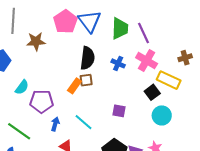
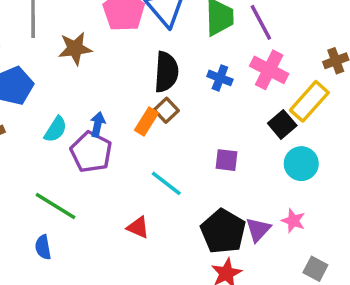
brown square: (86, 80) -> (166, 110), turned -32
yellow rectangle: (169, 80) -> (309, 101), turned -70
purple pentagon: (42, 101) -> (91, 152), turned 30
blue arrow: (55, 124) -> (98, 124), moved

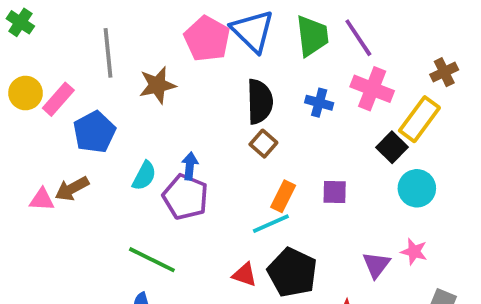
orange rectangle: (147, 121) -> (283, 196), moved
cyan line: (166, 183) -> (271, 224), turned -56
black pentagon: (223, 231) -> (292, 272), moved

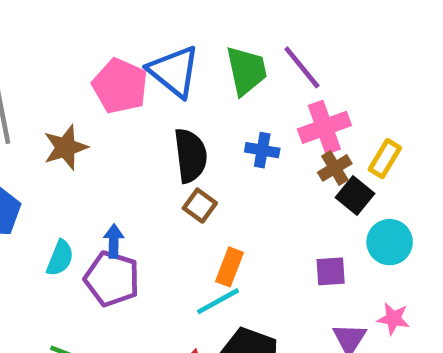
brown cross: (444, 72) -> (335, 168), moved
pink cross: (372, 89) -> (324, 127), turned -36
yellow rectangle: (419, 119) -> (385, 159), size x0.7
purple square: (335, 192) -> (331, 271), moved

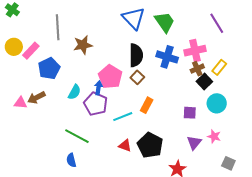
purple line: (302, 67) -> (217, 23), moved
green trapezoid: (246, 71) -> (165, 22), turned -30
pink pentagon: (120, 86) -> (110, 77), moved
blue cross: (262, 150) -> (167, 57), size x1.5
cyan line: (218, 301) -> (123, 117), moved

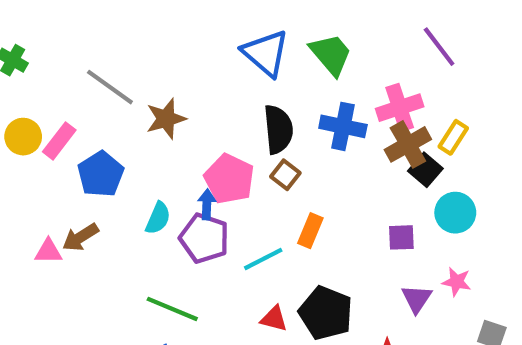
gray line: (58, 27) -> (110, 87), turned -45
brown cross: (197, 69) -> (408, 144), size x1.5

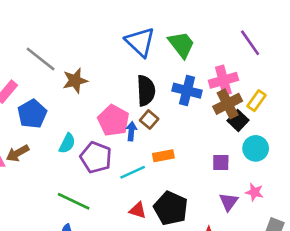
blue arrow: (207, 204) -> (131, 131), moved
orange rectangle: (310, 231) -> (163, 156), turned 54

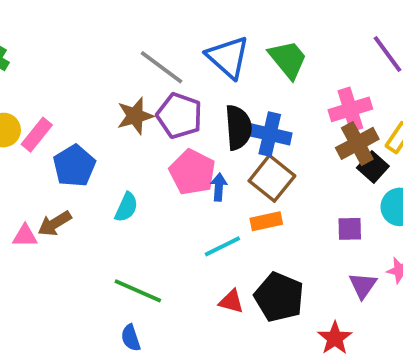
gray line: (41, 59) -> (161, 67), moved
blue cross: (187, 91) -> (270, 134), moved
brown square: (149, 120) -> (272, 178), moved, size x1.6
purple pentagon: (96, 157) -> (179, 116), moved

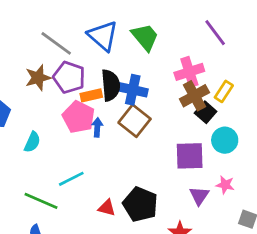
orange rectangle: (266, 221) -> (91, 95), moved
purple square: (350, 229) -> (190, 156), size x1.6
cyan line: (222, 246) -> (71, 179), moved

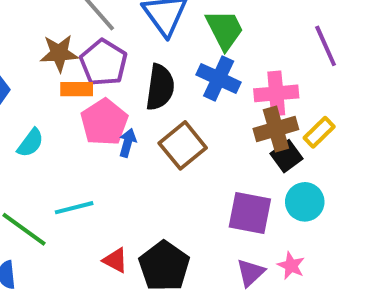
blue cross: (133, 90) -> (219, 78), moved
orange rectangle: (91, 95) -> (77, 89), moved

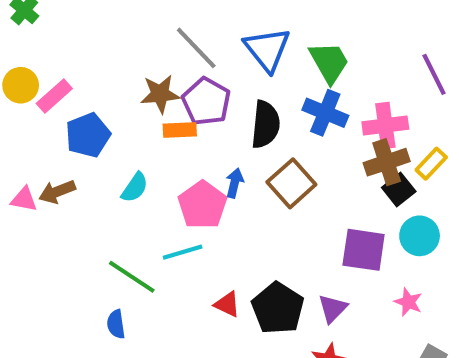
pink pentagon: (104, 122) -> (202, 205), moved
purple triangle: (251, 273) -> (333, 308), moved

